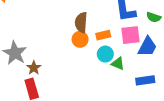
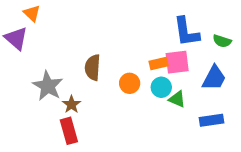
brown semicircle: (81, 22) -> (93, 67), moved
pink square: (131, 35) -> (177, 62), moved
orange circle: (80, 39) -> (130, 83), moved

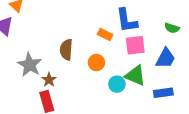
blue L-shape: (186, 32) -> (127, 20), moved
orange rectangle: (159, 63) -> (105, 34), moved, turned 40
cyan circle: (161, 87) -> (117, 84), moved
green triangle: (177, 99) -> (135, 75), size x1.5

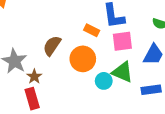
brown semicircle: (66, 50) -> (52, 46), turned 30
orange circle: (96, 63) -> (83, 59), size x1.5

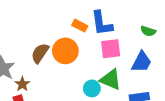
orange rectangle: (92, 30) -> (80, 26), moved
orange circle: (83, 59) -> (65, 51), moved

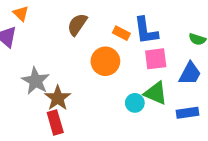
brown semicircle: (40, 53) -> (77, 24), moved
brown star: (22, 84) -> (58, 98), size x1.5

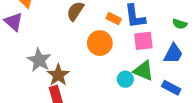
blue rectangle: (187, 113) -> (171, 88), turned 36

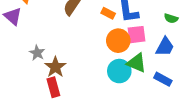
orange circle: (100, 43) -> (118, 41), moved
gray star: (39, 60) -> (37, 53), size x0.7
cyan circle: (125, 79) -> (119, 71), size x1.5

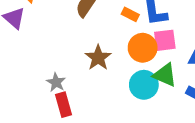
gray star: (37, 53) -> (56, 82), moved
brown star: (55, 67) -> (98, 58), moved

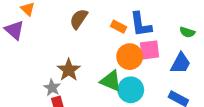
brown star: (98, 58) -> (69, 70), moved
green triangle: (165, 75) -> (111, 81), moved

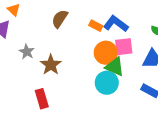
blue L-shape: (141, 24) -> (116, 24), turned 135
green triangle: (111, 81) -> (115, 67), moved
gray star: (52, 88) -> (27, 52), moved

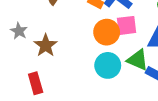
green triangle: (115, 67) -> (138, 60), moved

